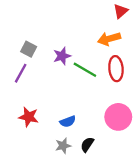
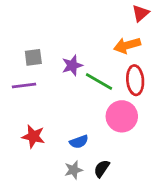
gray square: (29, 49) -> (33, 57), turned -35
purple line: (21, 73) -> (24, 86), turned 54
pink circle: (118, 117) -> (122, 116), moved

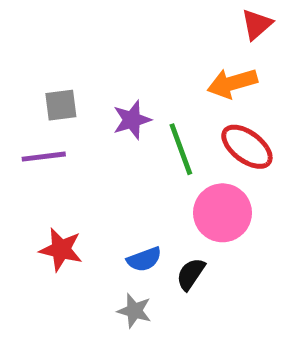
red ellipse: (135, 80) -> (247, 147), turned -48
green line: (99, 82) -> (181, 149), turned 40
black semicircle: (102, 169) -> (191, 274), moved
gray star: (74, 170) -> (134, 311), turned 30

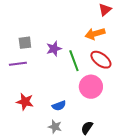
black semicircle: (191, 274) -> (87, 128), moved

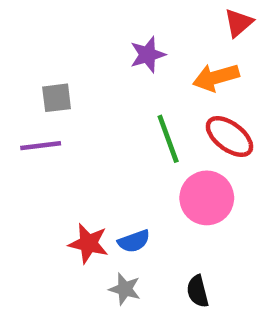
purple star: (54, 49) -> (148, 55), moved
red star: (25, 102) -> (88, 243), moved
black semicircle: (87, 128) -> (198, 291), turned -48

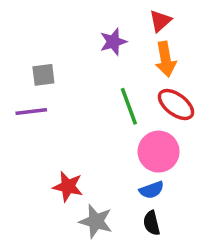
red triangle: (239, 23) -> (160, 21), moved
orange arrow: (216, 77) -> (166, 59), turned -84
blue semicircle: (134, 241) -> (152, 190), moved
gray star: (125, 289) -> (96, 221), size x1.4

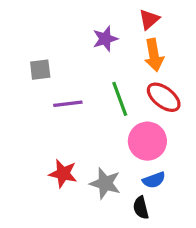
purple line: (31, 111) -> (68, 104), moved
blue semicircle: (152, 190) -> (154, 180), moved
gray star: (96, 221) -> (105, 183), moved

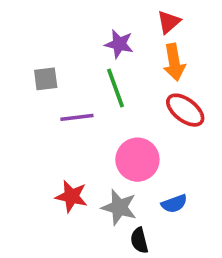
purple star: (105, 39) -> (119, 44), turned 30
green line: (120, 99) -> (115, 88), moved
pink circle: (147, 141) -> (137, 160), moved
black semicircle: (141, 208) -> (139, 240), moved

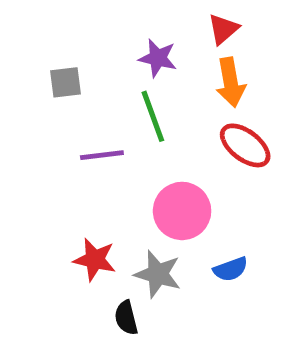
gray square: (46, 79) -> (66, 82), moved
black semicircle: (139, 240) -> (126, 318), moved

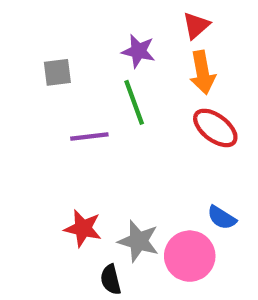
pink circle: (182, 211) -> (190, 256), moved
blue semicircle: (231, 269) -> (222, 218), moved, turned 52

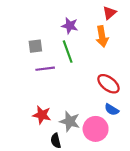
red triangle: (196, 25) -> (110, 13), moved
gray square: (57, 72) -> (35, 46), moved
red ellipse: (215, 128) -> (108, 84), moved

